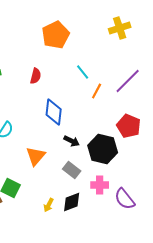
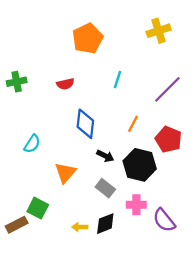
cyan line: (83, 72) -> (117, 79), turned 56
red semicircle: (36, 76) -> (65, 84), turned 63
orange line: (97, 91) -> (133, 124), moved
yellow arrow: (49, 205) -> (80, 227), turned 64

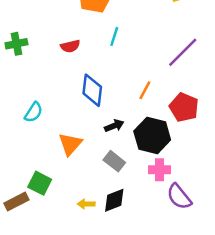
cyan line: (117, 79) -> (114, 36), moved
black arrow: (105, 156) -> (114, 126), turned -49
pink cross: (136, 205) -> (160, 170), moved

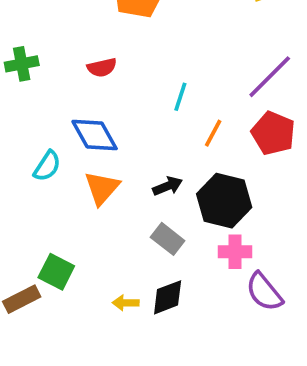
cyan line: (114, 36) -> (180, 97), moved
blue diamond: (92, 90) -> (95, 135), moved, turned -36
red pentagon: (184, 107) -> (273, 133), moved
orange triangle: (70, 144) -> (102, 188), moved

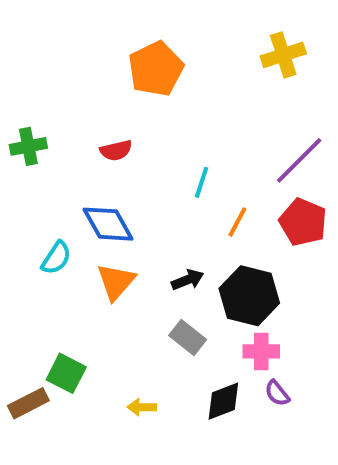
purple semicircle: (264, 292) -> (277, 393), moved, size x0.6
black diamond: (168, 297) -> (223, 401), moved

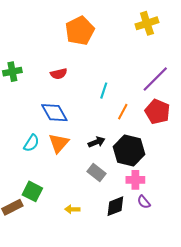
cyan semicircle: (56, 258) -> (31, 143), moved

